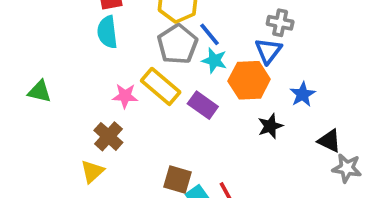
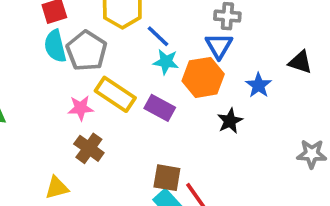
gray pentagon: (177, 44) -> (87, 51), moved
brown cross: (108, 136) -> (89, 148), moved
black triangle: (329, 141) -> (300, 62), moved
yellow triangle: (92, 171) -> (57, 188), turned 35
brown square: (177, 180) -> (167, 178), moved

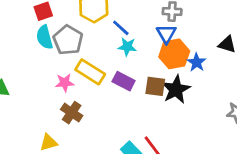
orange hexagon: (203, 77) -> (174, 54), moved
black star: (230, 121) -> (176, 89), size x1.5
brown square: (167, 178) -> (155, 86), moved

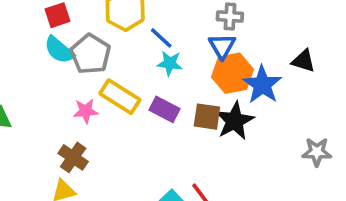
cyan semicircle: (45, 37) -> (59, 50), turned -35
blue star: (197, 62) -> (262, 85), size x1.5
brown cross: (72, 113) -> (73, 157), moved

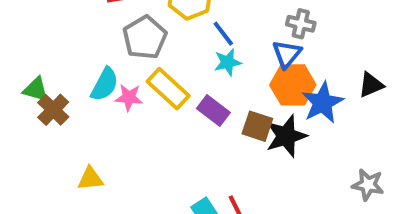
cyan semicircle: (59, 50) -> (105, 84), moved, turned -112
black triangle: (303, 61) -> (371, 85), turned -50
cyan star: (170, 63) -> (228, 62), turned -30
brown cross: (73, 157) -> (53, 110), moved

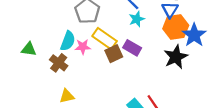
brown cross: (53, 110) -> (59, 63), moved
brown square: (257, 126) -> (114, 54), moved, turned -36

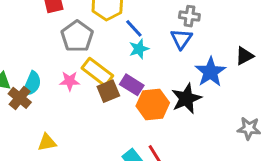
orange hexagon: (176, 27) -> (153, 104), moved
cyan semicircle: (68, 41) -> (32, 84), moved
brown cross: (59, 63) -> (20, 98), moved

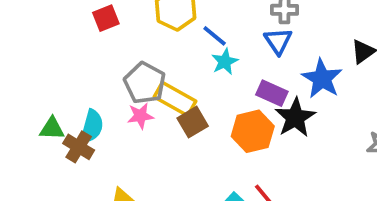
gray pentagon: (77, 36) -> (145, 83), moved
purple rectangle: (132, 85) -> (272, 93), moved

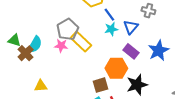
blue triangle: (278, 41) -> (131, 27), moved
black star: (295, 118) -> (137, 85), moved
brown square: (193, 122) -> (101, 85), moved

